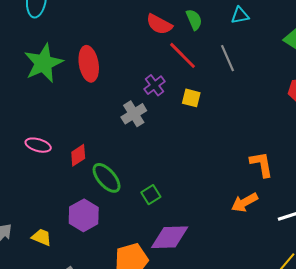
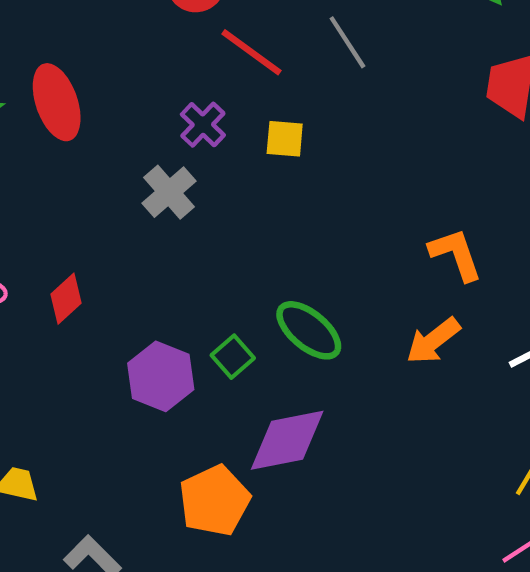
green ellipse: (107, 178) -> (309, 330), moved
purple hexagon: (84, 215) -> (161, 376), moved

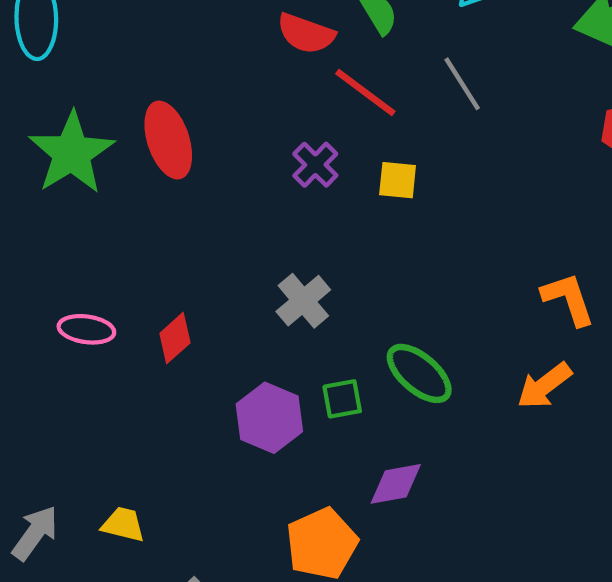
gray cross: (169, 192) -> (303, 301), moved
green square: (233, 357) -> (342, 399), turned 30
purple diamond: (287, 440) -> (396, 484), size x0.7

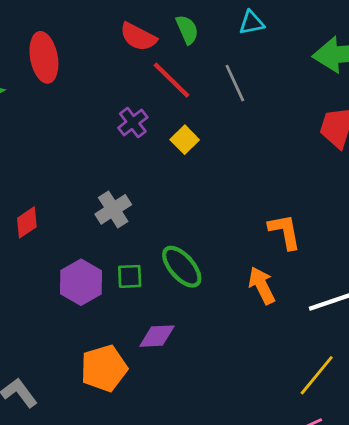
red ellipse: (168, 140) -> (44, 57), moved
yellow square: (398, 180) -> (185, 140), turned 32
orange arrow: (544, 386) -> (262, 286), turned 93

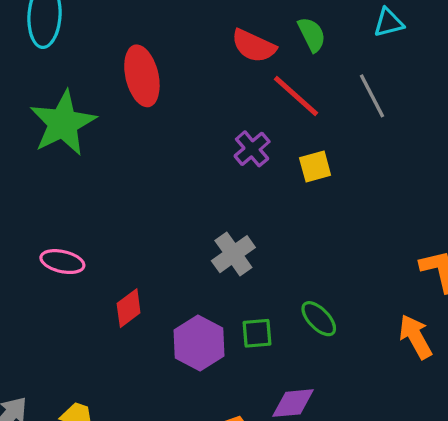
yellow square: (185, 140) -> (315, 166), turned 32
red diamond: (27, 222) -> (129, 308), moved
green ellipse: (182, 267) -> (319, 319), size x0.7

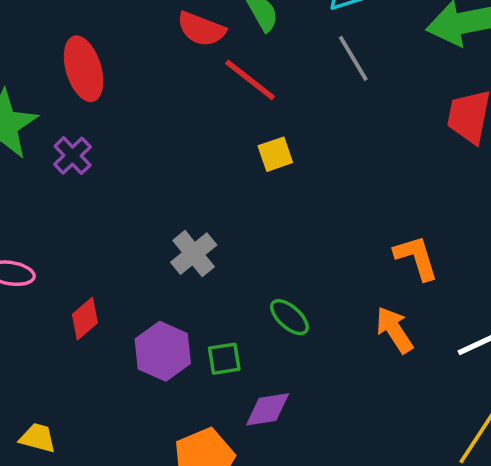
gray line: (372, 96) -> (353, 58), moved
purple cross: (252, 149) -> (73, 156), moved
green square: (257, 333) -> (224, 359), moved

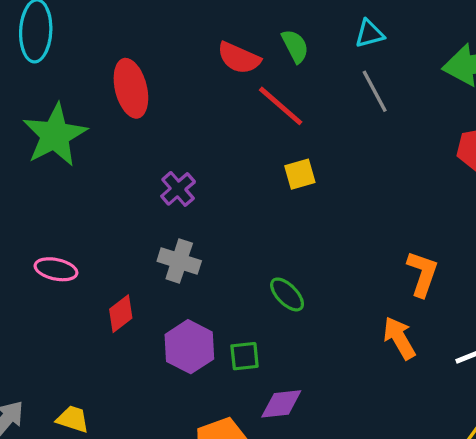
purple cross: (73, 156) -> (178, 189), moved
gray cross: (194, 254) -> (179, 261), moved, turned -36
orange L-shape: (416, 258) -> (422, 274), turned 33
green ellipse: (289, 317) -> (287, 294), moved

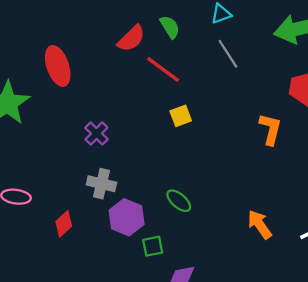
red semicircle: (239, 58) -> (131, 38), turned -64
orange L-shape: (422, 274) -> (270, 129), moved
purple hexagon: (189, 347) -> (127, 217), moved

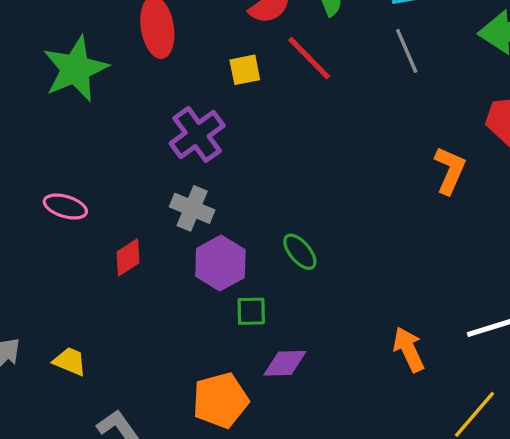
yellow square: (181, 116) -> (245, 70), moved
purple cross: (96, 133) -> (197, 134), size x1.5
orange arrow: (260, 225) -> (409, 349), moved

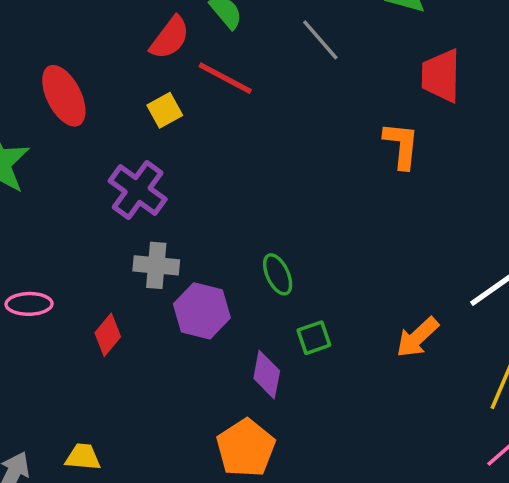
green ellipse: (300, 252) -> (278, 274), turned 33
green square: (251, 311) -> (314, 338), moved
orange arrow: (409, 349) -> (417, 337), turned -90
purple diamond: (285, 363) -> (267, 375), moved, turned -60

